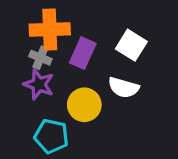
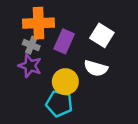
cyan pentagon: (51, 136) -> (59, 104), moved

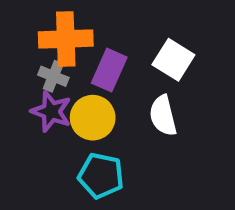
white semicircle: (96, 68) -> (163, 116), turned 60
yellow circle: (65, 82) -> (93, 118), moved

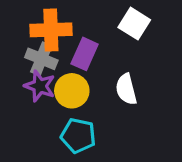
white square: (173, 60) -> (134, 24), moved
gray cross: (53, 76) -> (41, 59), size x1.4

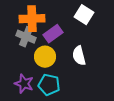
purple rectangle: (85, 54) -> (53, 34), turned 30
purple star: (40, 86) -> (24, 84), moved

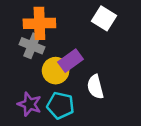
purple rectangle: (53, 34) -> (70, 61), moved
white semicircle: (79, 56) -> (95, 87), moved

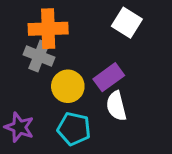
purple rectangle: (70, 61) -> (109, 77), moved
purple star: (29, 104) -> (19, 127), moved

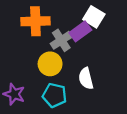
gray cross: (39, 56) -> (61, 40), moved, turned 35
purple rectangle: (109, 77) -> (80, 31), moved

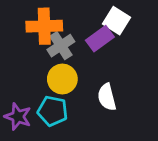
gray cross: (61, 40) -> (61, 46), moved
cyan pentagon: (55, 95) -> (53, 111), moved

